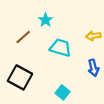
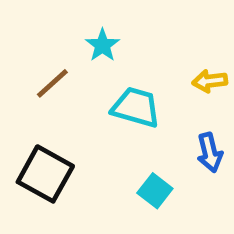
cyan square: (63, 92) -> (155, 191), moved

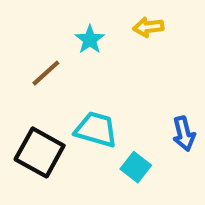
yellow arrow: (210, 81) -> (148, 27), moved
cyan trapezoid: (136, 107) -> (96, 129), moved

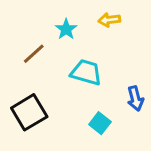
cyan trapezoid: (96, 129) -> (86, 72), moved
black square: (40, 152) -> (29, 112), turned 30

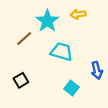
cyan star: (66, 29) -> (47, 21), size x1.5
black square: (29, 112) -> (21, 80), size x0.6

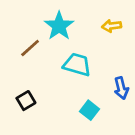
yellow arrow: (78, 14) -> (112, 26), moved

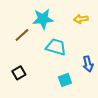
cyan star: (59, 26) -> (43, 19), turned 30
cyan square: (89, 110) -> (65, 80), turned 32

